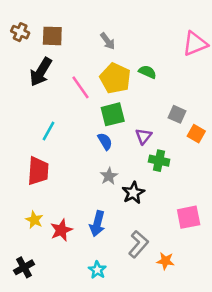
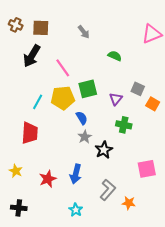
yellow pentagon: (115, 78) -> (63, 98), moved, turned -30
purple triangle: (144, 136) -> (116, 99), moved
blue semicircle: (105, 141) -> (82, 118), moved
yellow star: (34, 220) -> (16, 171), moved
black cross: (24, 267) -> (19, 208), turned 35

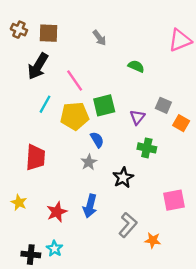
cyan line: (38, 102) -> (45, 104), moved
gray star: (85, 137) -> (89, 162), moved
black cross: (19, 208) -> (31, 255), moved
cyan star: (76, 210) -> (54, 249), moved

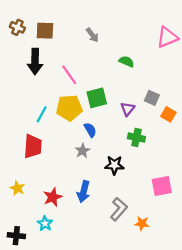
black arrow: (38, 66) -> (35, 62), turned -30
cyan line: (45, 104) -> (42, 114), moved
black star: (123, 178) -> (114, 165), turned 30
cyan star: (54, 249) -> (45, 223), moved
black cross: (31, 255) -> (16, 236), moved

